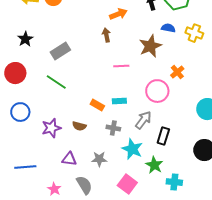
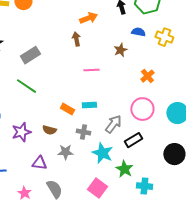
brown star: (150, 46) -> (120, 50), size x0.6
pink circle: (157, 91) -> (142, 109), moved
black rectangle: (163, 136) -> (133, 140), turned 42
gray star: (99, 159) -> (65, 152), moved

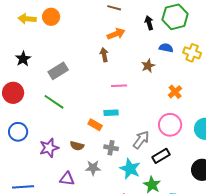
cyan rectangle: (89, 105) -> (111, 113), moved

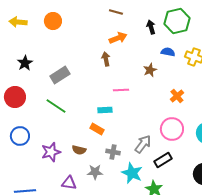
yellow arrow: (27, 19) -> (18, 22), moved
cyan rectangle: (111, 113) -> (105, 110), moved

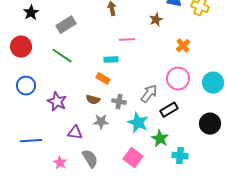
brown semicircle: (79, 150) -> (93, 100), moved
purple star: (51, 152) -> (57, 102), turned -30

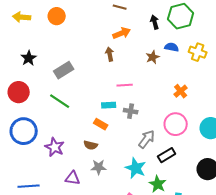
brown star: (156, 20) -> (153, 57), moved
blue circle: (26, 86) -> (24, 131), size x1.4
gray cross: (119, 102) -> (131, 111), moved

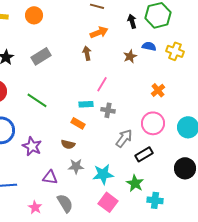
gray rectangle: (64, 70) -> (41, 56), moved
pink line: (125, 85) -> (102, 84), turned -56
cyan star: (136, 168) -> (103, 174), moved, turned -30

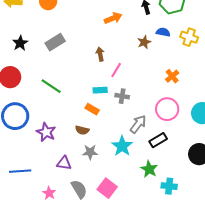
brown arrow: (87, 53) -> (100, 54), moved
cyan star: (103, 174) -> (122, 146), moved, turned -30
pink square: (108, 202) -> (107, 188), moved

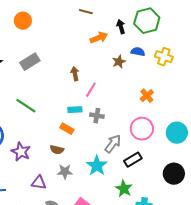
orange arrow: (113, 18) -> (99, 38), moved

